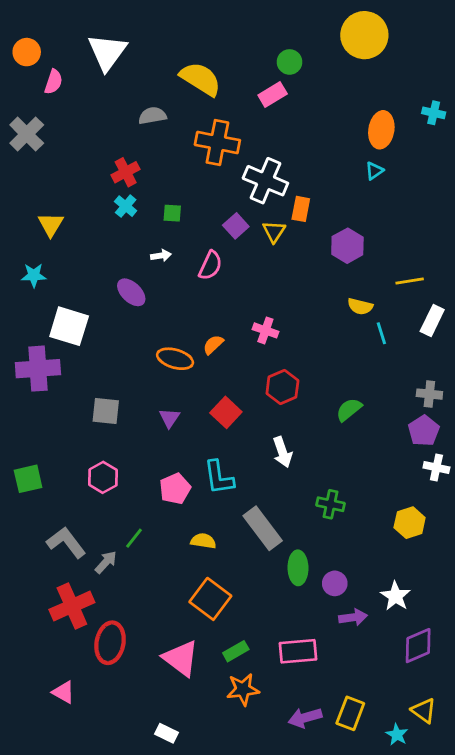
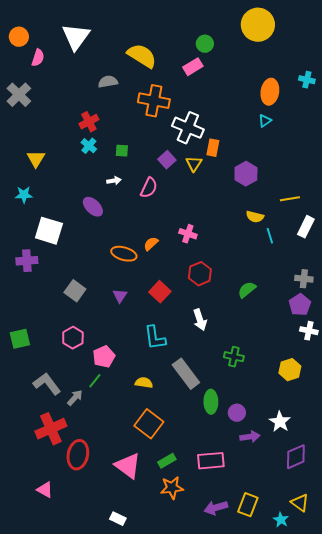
purple cross: (38, 369) -> (27, 261), size x0.7
gray square: (106, 411) -> (75, 291), turned 30
pink pentagon: (175, 489) -> (104, 357), moved

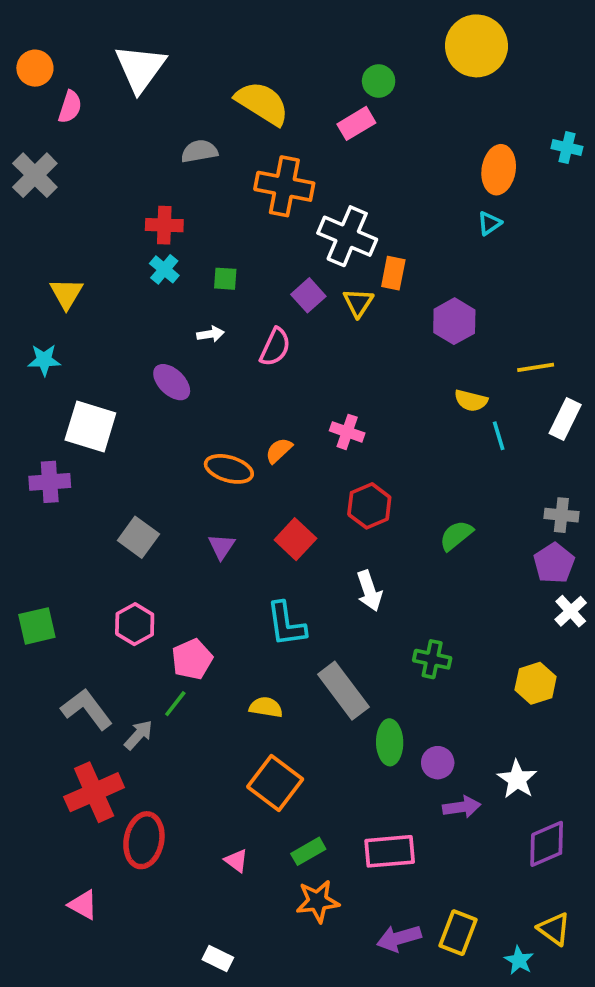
red cross: (89, 122) -> (164, 225), turned 30
white cross: (309, 331) -> (571, 611), turned 36
pink triangle: (128, 466) -> (236, 861), size x0.5

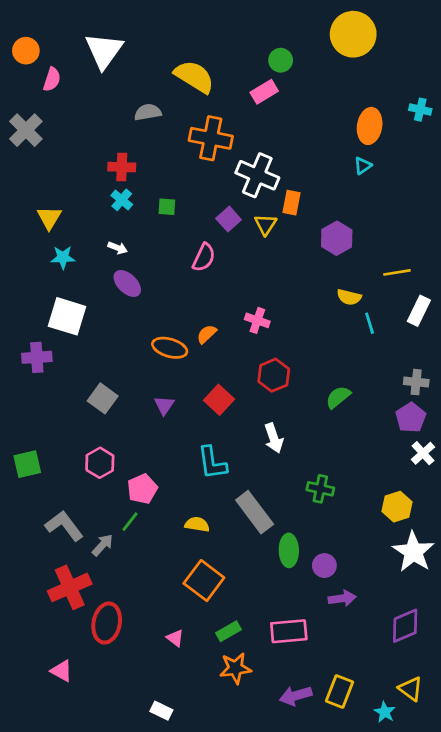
white arrow: (210, 334) -> (118, 248), moved, turned 30
cyan star: (44, 360) -> (63, 257), moved
white star: (517, 779) -> (413, 552), moved, size x1.4

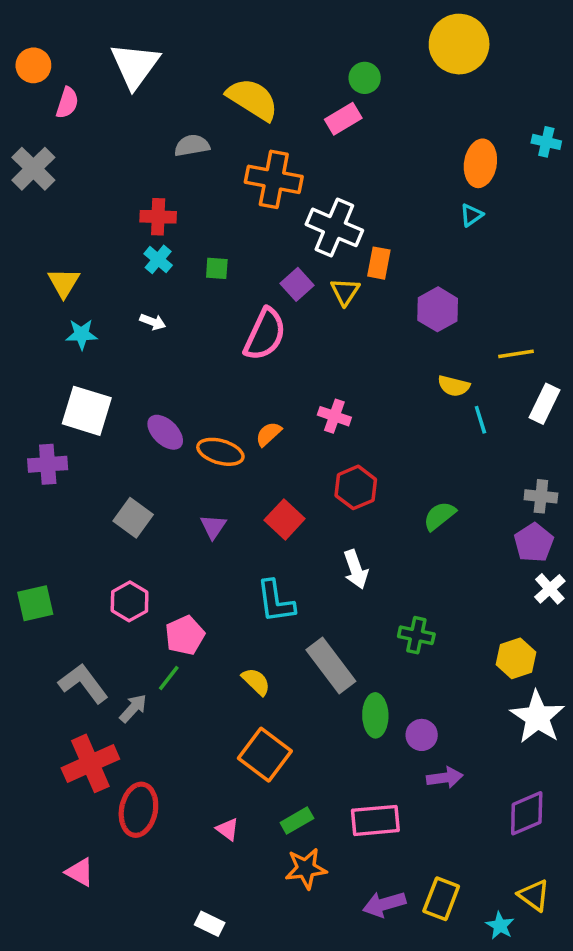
pink semicircle: (204, 257) -> (265, 334), size x1.4
purple ellipse: (127, 283) -> (165, 432), moved
yellow semicircle: (197, 524) -> (256, 682), turned 35

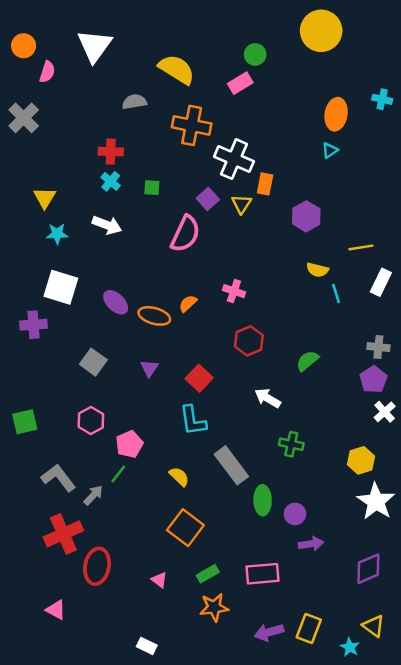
white arrow: (153, 322) -> (107, 225), size x1.6
red square: (285, 519) -> (199, 378), moved
white arrow: (356, 569) -> (268, 398), moved, turned 140

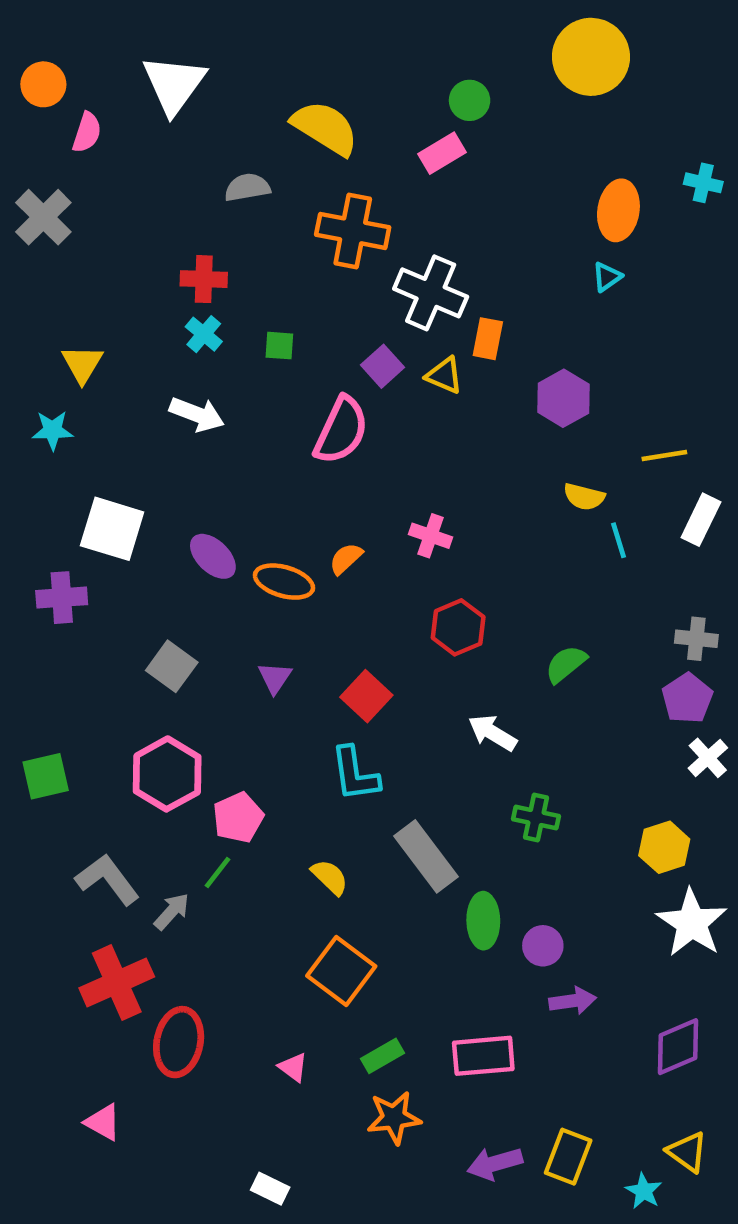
yellow triangle: (241, 204) -> (444, 375), turned -40
cyan star: (57, 234) -> (53, 430), moved
pink hexagon: (91, 421) -> (167, 774), size x1.4

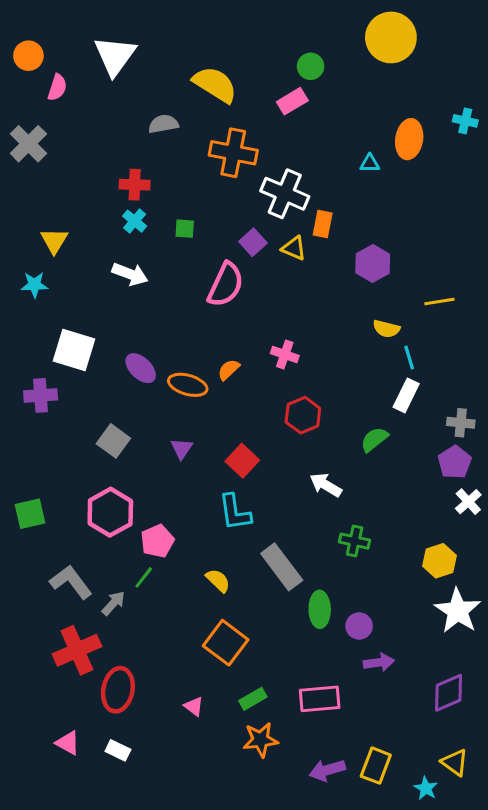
cyan triangle: (607, 277) -> (370, 163), moved, turned 35
white rectangle: (701, 520) -> (406, 395), moved
white rectangle: (270, 1189) -> (118, 750), moved

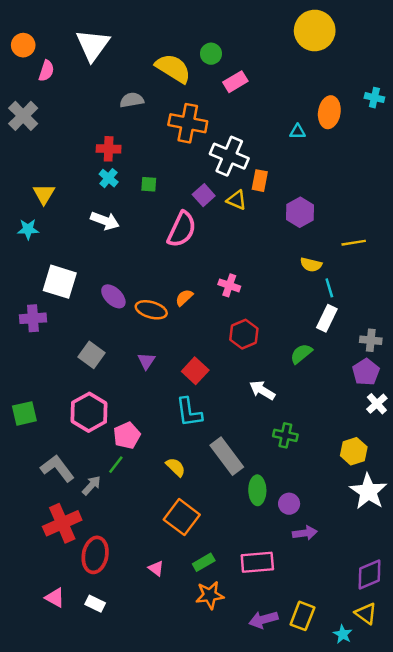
green circle: (311, 66) -> (211, 54), moved
purple diamond: (449, 693) -> (370, 574), moved

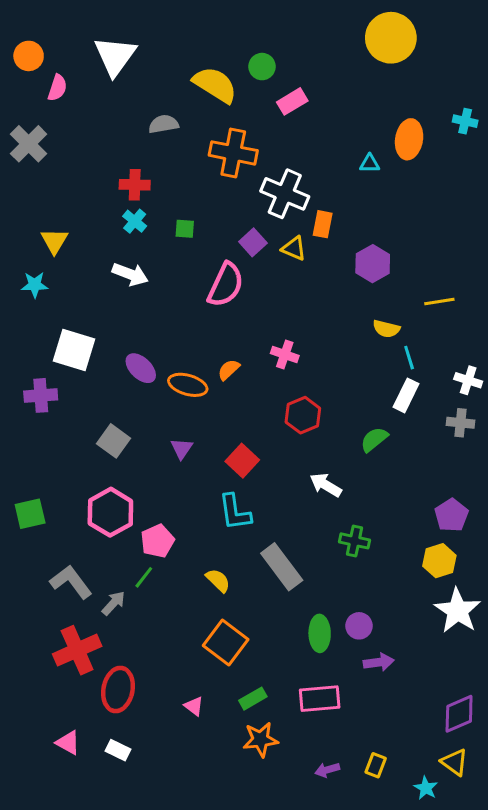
purple pentagon: (366, 372) -> (451, 515), moved
white cross: (377, 404) -> (468, 380), moved, turned -30
green ellipse: (257, 490) -> (320, 633), moved
yellow rectangle: (302, 616) -> (376, 765), size x0.7
purple arrow: (263, 620) -> (327, 770), size x0.7

